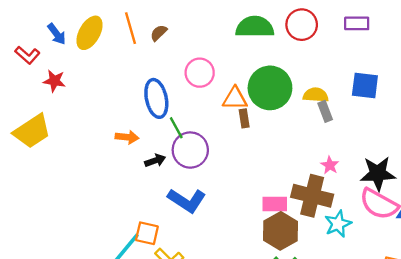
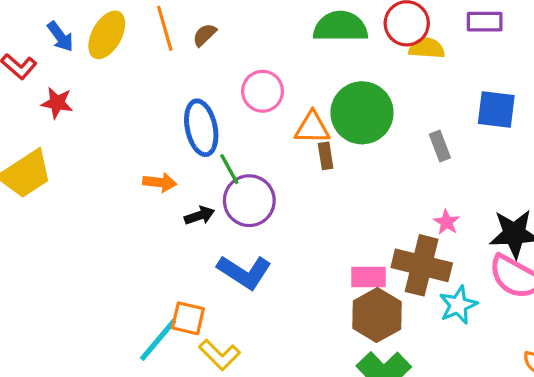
yellow semicircle: (316, 95) -> (427, 48), moved

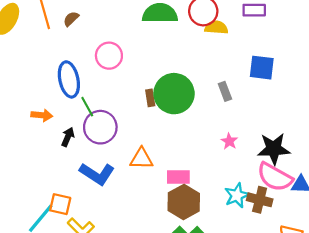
green circle: (362, 113) -> (174, 94), moved
orange triangle: (312, 128) -> (141, 159), moved
black arrow: (200, 216) -> (68, 137), turned -48
brown cross: (422, 265) -> (260, 200), moved, size x0.7

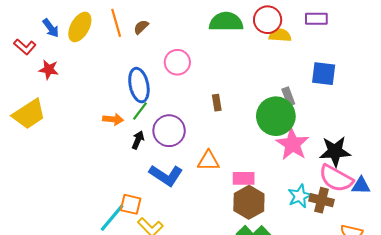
green circle: (174, 94) -> (276, 116), moved
green line: (87, 107) -> (140, 111), moved, turned 66
pink star: (229, 141) -> (292, 144), size x2.0

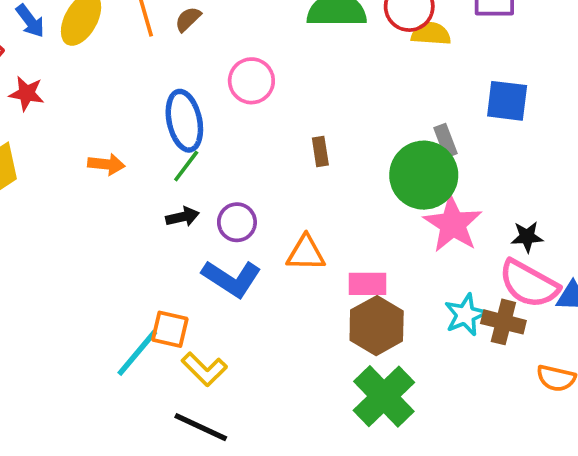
orange arrow: (113, 119) -> (106, 164), moved
purple circle: (169, 131) -> (237, 222), moved, size x0.7
black arrow: (138, 140) -> (183, 217), turned 54
black star: (335, 151) -> (527, 237), size x0.6

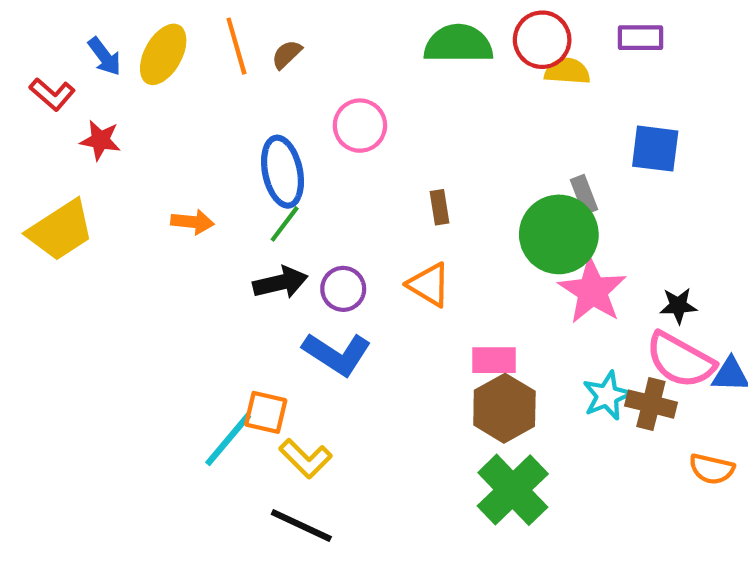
black arrow: (183, 217) -> (280, 283), size x1.4
orange triangle: (306, 253) -> (429, 285), moved, turned 30

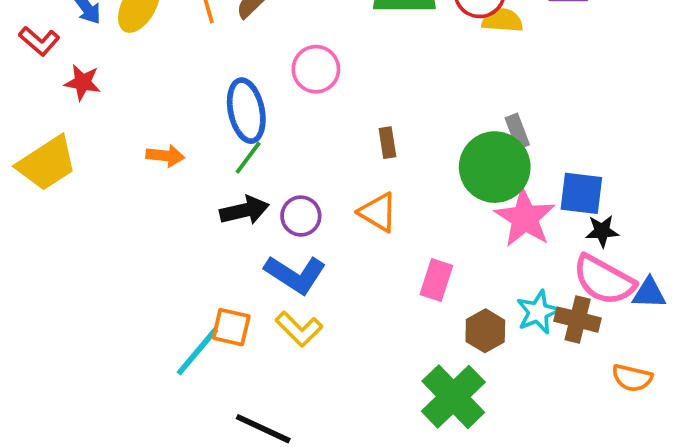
blue square: (655, 149) -> (581, 193), moved
pink rectangle: (494, 360) -> (436, 280), turned -72
brown hexagon: (504, 408) -> (485, 331), moved, size x0.7
yellow L-shape: (306, 458) -> (299, 329), moved

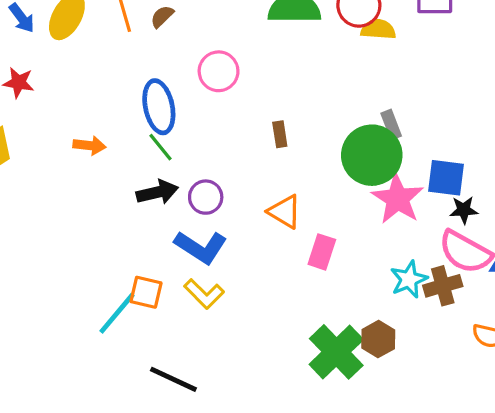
green line: (248, 158) -> (160, 147), turned -76
orange triangle: (378, 212) -> (285, 212), moved
brown cross: (578, 320) -> (443, 286), turned -30
brown hexagon: (485, 331) -> (378, 339), moved

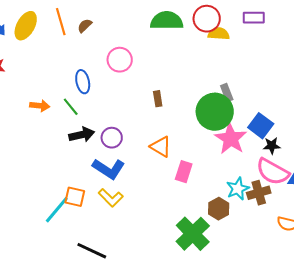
blue ellipse: (159, 107) -> (83, 82), size x0.7
green line: (160, 147) -> (71, 107), moved
blue square: (446, 178) -> (261, 126), turned 30
brown hexagon: (378, 339) -> (219, 209), moved

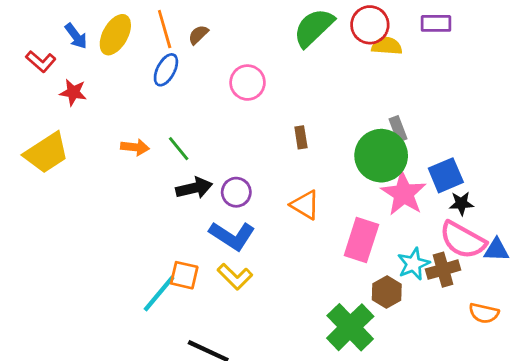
green semicircle: (167, 21) -> (314, 28), turned -44
blue ellipse: (83, 82) -> (166, 70), moved, turned 40
blue square: (261, 126) -> (446, 175), turned 30
pink rectangle: (184, 172) -> (361, 240), moved, size x1.4

